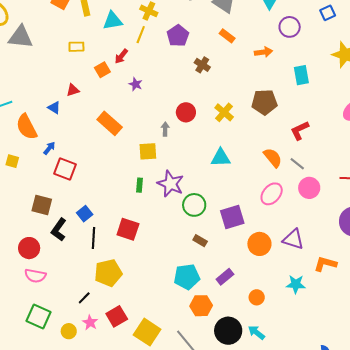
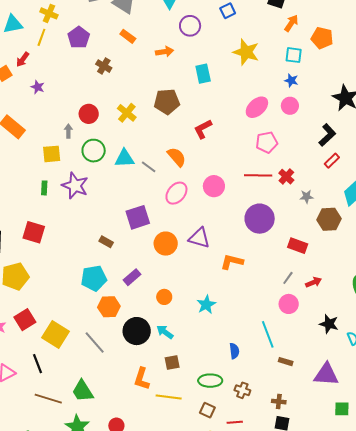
gray line: (297, 164) -> (149, 167), moved
green circle: (194, 205) -> (94, 151), moved
cyan star: (296, 284) -> (206, 305), moved, turned -30

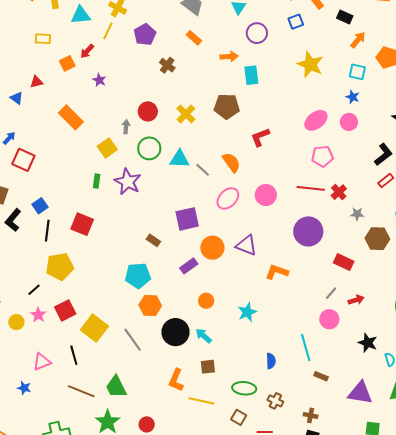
cyan rectangle: (203, 74) -> (251, 75), moved
yellow square: (52, 154) -> (107, 148), turned -36
purple rectangle: (132, 277) -> (189, 266), moved

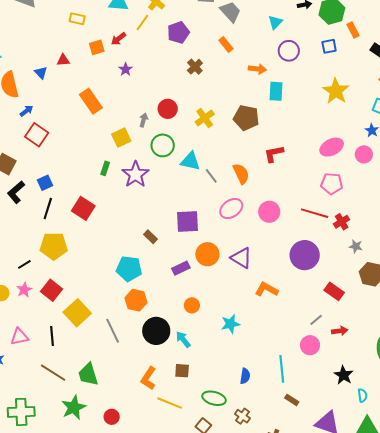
red square: (65, 310) -> (51, 290), turned -35

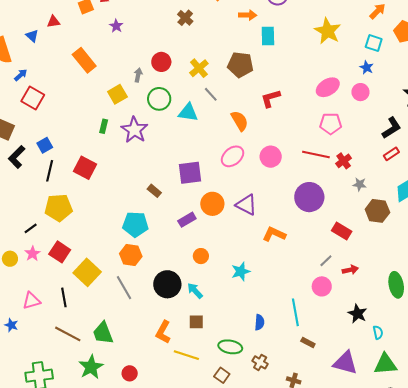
gray line: (211, 176) -> (211, 94), moved
orange hexagon: (136, 300) -> (131, 255), moved

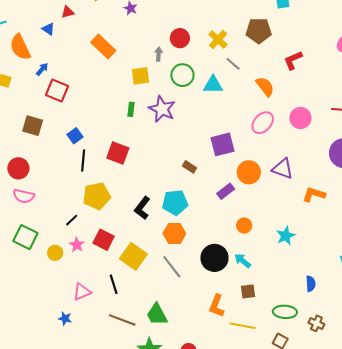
yellow square: (117, 94) -> (140, 76), turned 30
black L-shape: (17, 157) -> (142, 208), moved

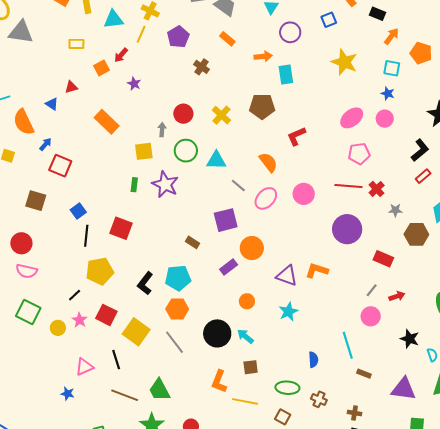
gray line: (233, 64) -> (238, 186), moved
purple triangle: (283, 169) -> (287, 276), moved

